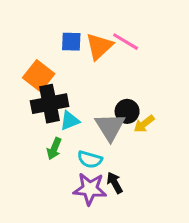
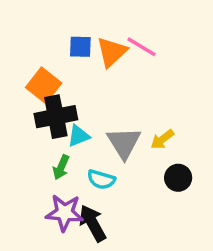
black circle: (127, 111) -> (178, 178), moved
black arrow: (115, 183) -> (93, 223), moved, size x1.5
purple star: (90, 189) -> (65, 213), moved

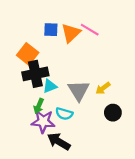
purple star: (65, 213) -> (43, 121), moved
black arrow: (93, 223) -> (59, 141), turned -30

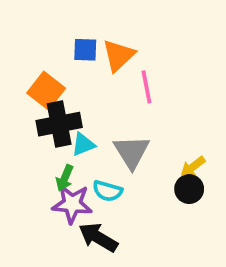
pink line: (90, 30) -> (146, 87), moved, turned 48
yellow arrow: (103, 88) -> (193, 167), moved

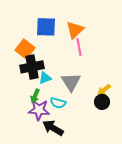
blue square: (85, 50) -> (46, 27), size x1.5
orange triangle: (119, 55) -> (75, 30), moved

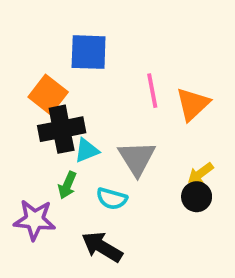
orange triangle: (75, 30) -> (193, 104), moved
purple star: (39, 110) -> (35, 220), moved

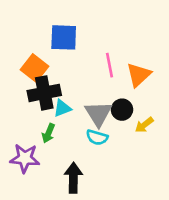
black circle: (197, 197) -> (122, 110), moved
cyan semicircle: (112, 199) -> (97, 137), moved
black arrow: (102, 247) -> (73, 178), turned 60

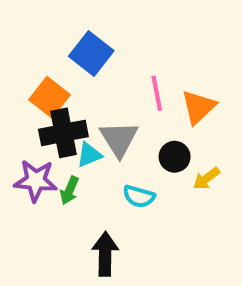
blue square: (64, 37) -> (91, 54), turned 36
gray triangle: (98, 114) -> (119, 139), moved
purple star: (25, 158) -> (36, 181), moved

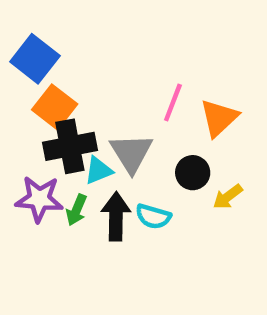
blue square: (91, 54) -> (35, 59), moved
pink line: (157, 93) -> (173, 103), turned 32
black arrow: (105, 254) -> (116, 216), moved

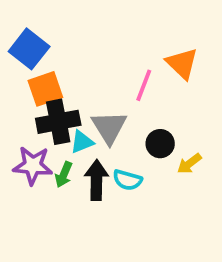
orange square: (55, 107) -> (45, 89), turned 33
orange triangle: (219, 118) -> (182, 63), moved, turned -33

